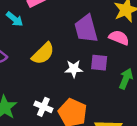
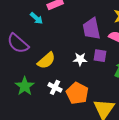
yellow semicircle: (43, 54) -> (46, 61), moved

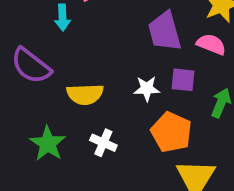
cyan arrow: (36, 18) -> (63, 18), turned 48
yellow semicircle: (46, 61) -> (85, 94), turned 42
orange pentagon: (77, 93) -> (171, 132), moved

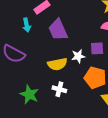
purple trapezoid: (165, 31) -> (58, 30), moved
yellow semicircle: (85, 94) -> (57, 64), moved

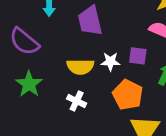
green star: (29, 94) -> (29, 84), moved

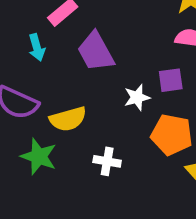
yellow semicircle: (80, 67) -> (68, 119), moved

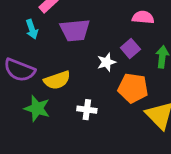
purple trapezoid: (96, 52) -> (75, 30), turned -64
purple square: (171, 80) -> (130, 48), turned -30

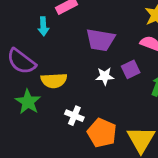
purple trapezoid: (75, 30) -> (100, 40), moved
orange pentagon: (133, 88) -> (102, 133), moved

